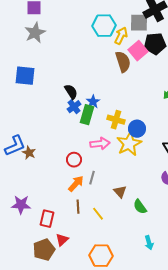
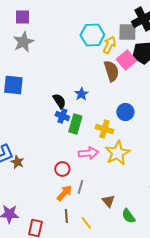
blue star: (93, 102) -> (81, 94), moved
blue cross: (74, 107) -> (62, 116), turned -32
blue circle: (137, 129) -> (125, 112), moved

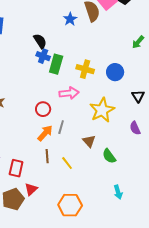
blue star: (81, 94) -> (70, 19), moved
blue circle: (125, 112) -> (115, 72), moved
yellow star: (117, 153) -> (102, 110), moved

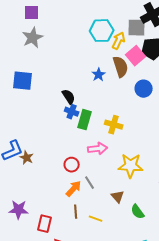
blue circle: (115, 72) -> (144, 89), moved
yellow star: (102, 110) -> (131, 166), turned 30
gray line: (61, 127) -> (90, 183), turned -48
yellow line: (67, 163) -> (96, 219), turned -32

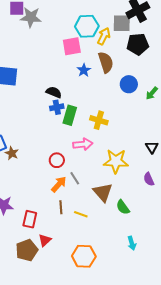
gray star: (33, 38) -> (31, 17), moved, turned 30
pink square: (136, 56) -> (72, 46), moved, turned 30
black semicircle: (69, 97) -> (54, 92), turned -35
blue cross: (72, 112) -> (57, 107), turned -32
brown triangle: (118, 197) -> (103, 192), size x1.5

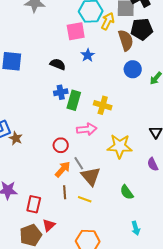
brown semicircle: (106, 62) -> (126, 40), moved
black semicircle: (54, 92) -> (58, 64), moved
brown triangle: (103, 192) -> (91, 176), moved

